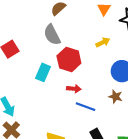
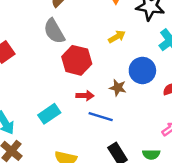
cyan rectangle: (43, 72) -> (49, 114), moved, turned 36
brown star: (116, 97) -> (118, 88), moved

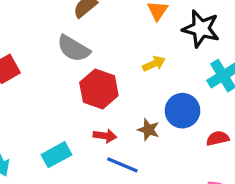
gray semicircle: (54, 31) -> (74, 49), turned -35

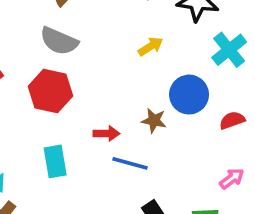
red hexagon: (99, 89) -> (50, 91), moved
cyan rectangle: (57, 155) -> (55, 161), turned -64

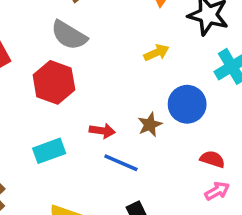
red semicircle: (232, 120) -> (212, 159), moved, turned 30
brown star: (154, 121) -> (150, 125), turned 30
cyan rectangle: (55, 161) -> (49, 151), turned 72

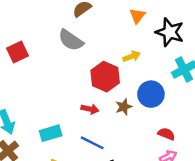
red hexagon: (54, 82) -> (105, 77), moved
cyan rectangle: (49, 151) -> (51, 133), moved
blue line: (121, 163) -> (92, 143), moved

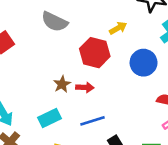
brown star: (124, 107) -> (62, 84), moved
blue line: (92, 143) -> (93, 121), turned -35

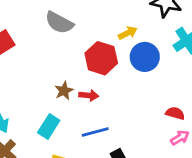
blue circle: (144, 63) -> (145, 57), moved
cyan rectangle: (49, 118) -> (49, 127), turned -35

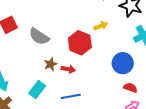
gray semicircle: (59, 23) -> (39, 36), moved
blue circle: (145, 57) -> (123, 63), moved

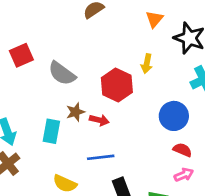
yellow arrow: (101, 26) -> (147, 64), turned 120
cyan rectangle: (37, 89) -> (51, 131), moved, turned -30

